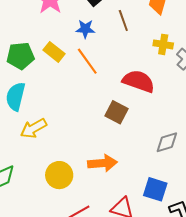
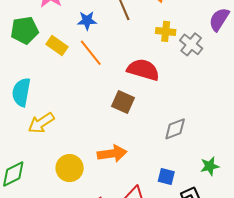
green pentagon: (20, 56) -> (25, 30), moved
blue square: (155, 189) -> (166, 177), size x0.7

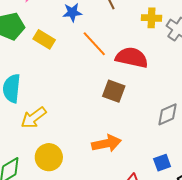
orange line: (91, 53) -> (94, 44), moved
yellow circle: (70, 168) -> (49, 157), moved
blue square: (166, 177) -> (162, 163), turned -30

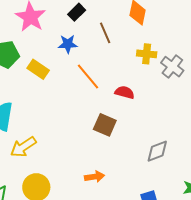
red semicircle: (132, 58) -> (125, 92), size x0.6
orange arrow: (106, 143) -> (95, 177), size x0.7

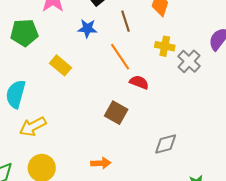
yellow rectangle: (38, 69) -> (61, 65), moved
orange line: (88, 76) -> (120, 57), moved

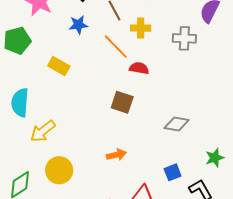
yellow cross: (165, 46) -> (141, 28), moved
gray cross: (189, 61) -> (184, 38), turned -30
gray diamond: (166, 144) -> (177, 124), turned 35

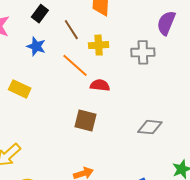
blue star: (78, 25) -> (36, 46), turned 30
gray diamond: (177, 124) -> (150, 127), moved

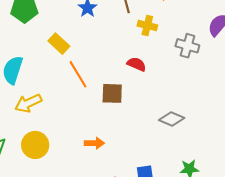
orange line: (75, 65) -> (78, 74), moved
brown square: (85, 121) -> (112, 93), turned -30

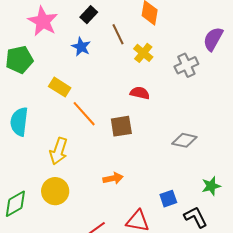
yellow cross: (147, 25) -> (143, 53), turned 36
gray cross: (187, 46) -> (186, 65), turned -30
yellow arrow: (28, 103) -> (59, 151), moved, turned -36

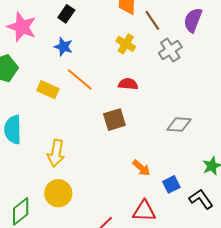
brown line: (118, 34) -> (152, 20), moved
orange line: (84, 114) -> (80, 80), moved
orange arrow: (113, 178) -> (141, 168), moved, turned 60

